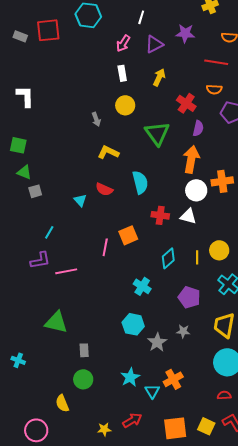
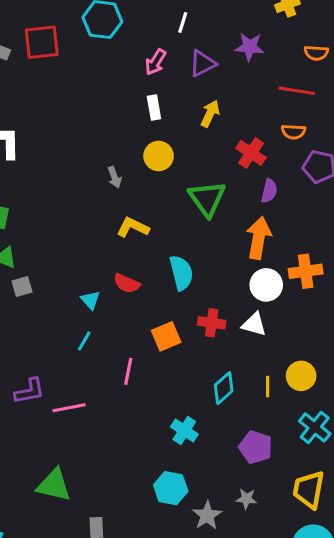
cyan line: (49, 232) -> (84, 341), moved
orange square: (128, 235) -> (166, 336), moved

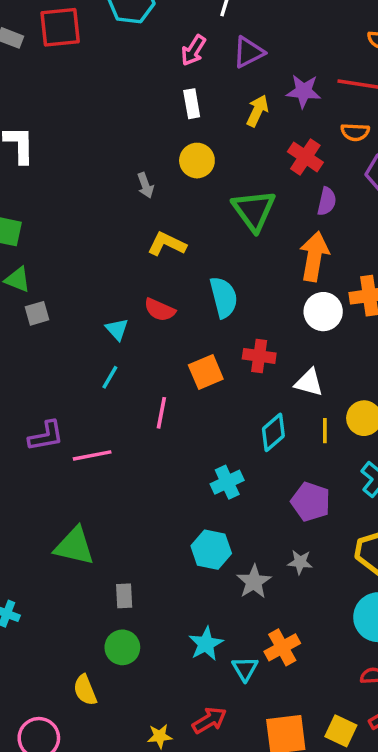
purple star: (250, 47) -> (304, 91), moved
white triangle: (254, 324) -> (309, 383), moved
cyan cross: (184, 430) -> (227, 482), turned 32

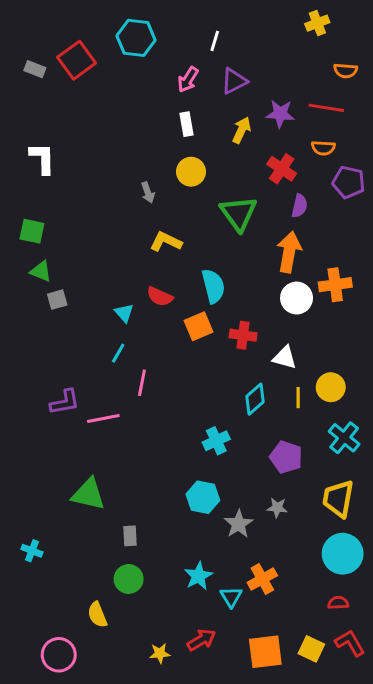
red square: (60, 27) -> (77, 60), turned -30
orange square: (206, 372) -> (198, 326), moved
pink line: (161, 413) -> (142, 383), moved

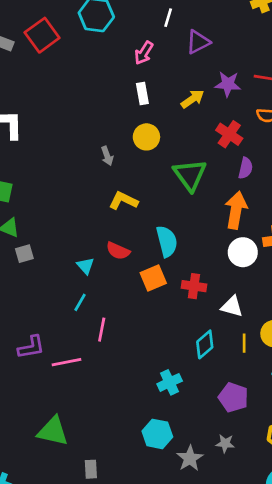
purple triangle: (234, 81) -> (198, 42), moved
yellow arrow: (242, 130) -> (193, 99), turned 30

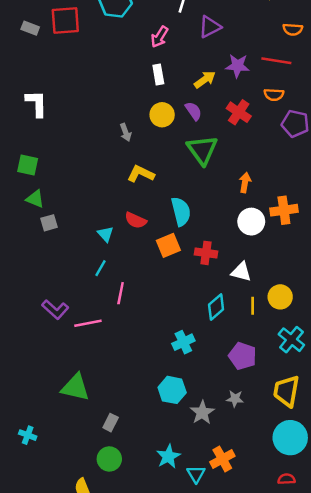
red square: (42, 35) -> (65, 21), turned 32
purple semicircle: (245, 168) -> (193, 111), moved, turned -48
orange arrow: (236, 210) -> (245, 183), size x0.6
purple L-shape: (31, 347) -> (55, 309), turned 52
gray rectangle: (91, 469) -> (111, 423), turned 30

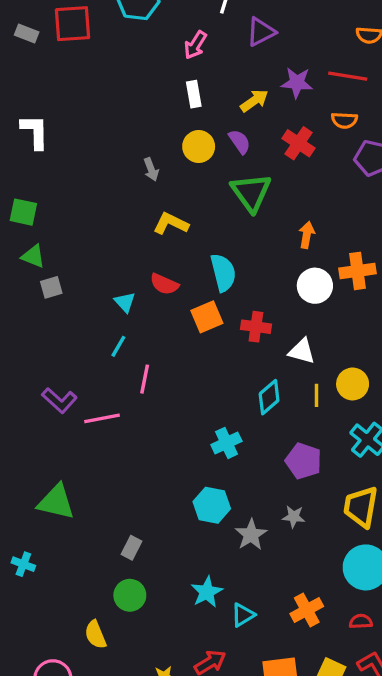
green triangle: (75, 387) -> (56, 502), moved
orange cross: (222, 459) -> (307, 610), moved
cyan triangle: (196, 474) -> (243, 615), turned 30

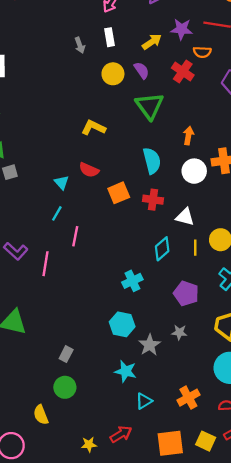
orange semicircle: (344, 120) -> (202, 52), moved
gray arrow: (151, 169) -> (80, 45), moved
cyan semicircle: (223, 273) -> (152, 161), moved
pink line: (102, 418) -> (45, 264), turned -70
cyan star: (207, 592) -> (126, 371), moved, turned -30

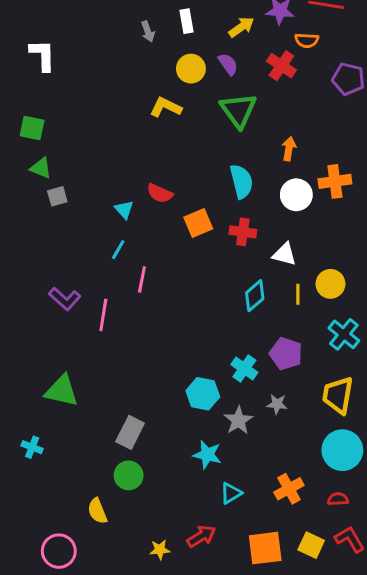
yellow L-shape: (93, 128) -> (166, 107), moved
cyan cross: (132, 281) -> (244, 368), moved, turned -30
gray rectangle: (66, 354) -> (130, 432), size x1.5

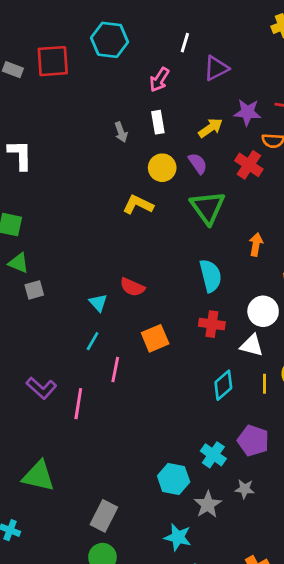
white circle: (296, 195) -> (263, 311), moved
orange square: (198, 223) -> (155, 338), moved

